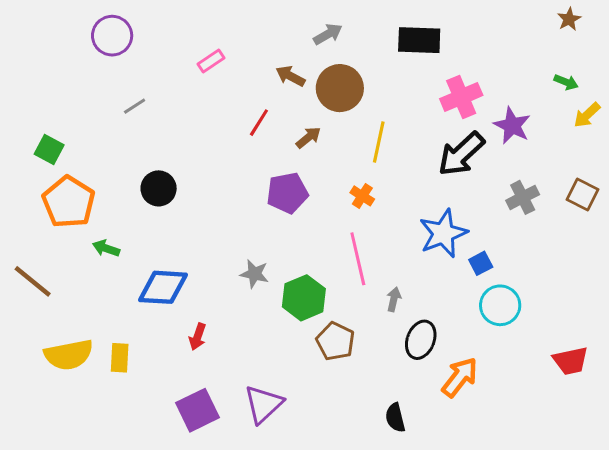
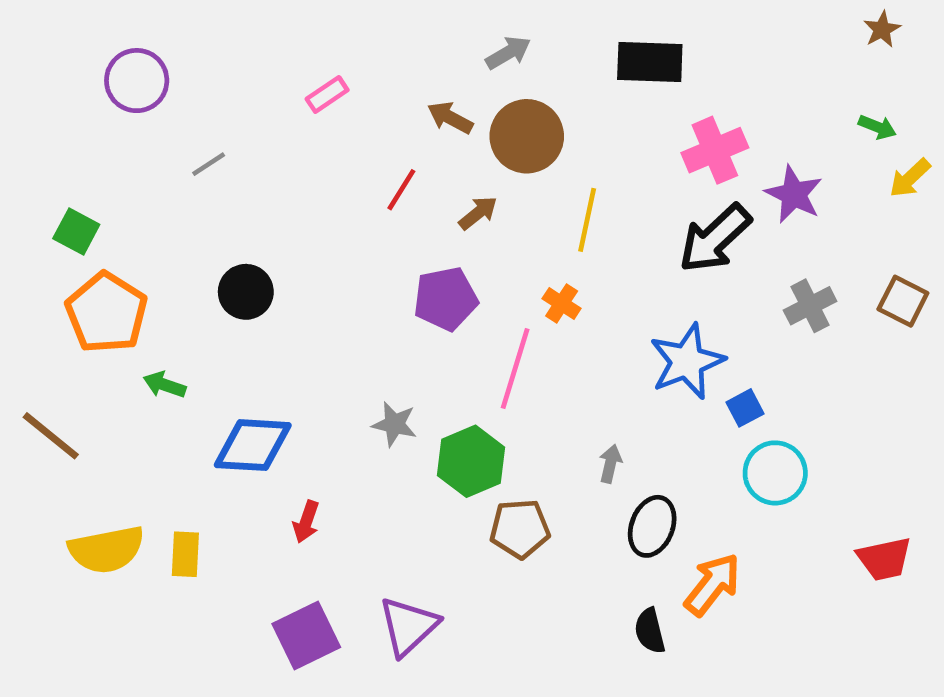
purple circle: (112, 36) -> (137, 81), moved
pink line: (358, 259) -> (515, 368), moved, turned 30
brown pentagon: (335, 341) -> (520, 529), turned -30
black semicircle: (395, 418) -> (650, 631), moved

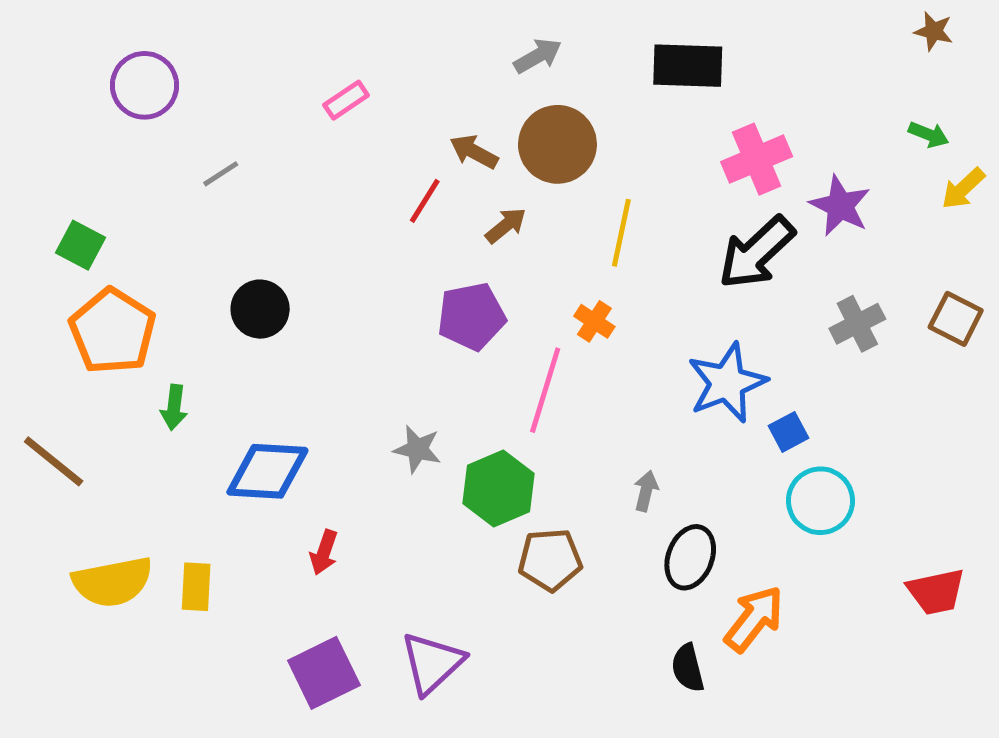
brown star: (882, 29) -> (934, 31), turned -30
brown arrow: (450, 118) -> (474, 152), moved
green arrow: (165, 385) -> (174, 407), turned -102

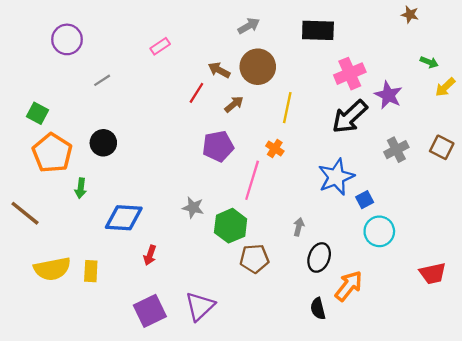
brown star: (934, 31) -> (410, 14), moved
black circle: (260, 309) -> (103, 143), moved

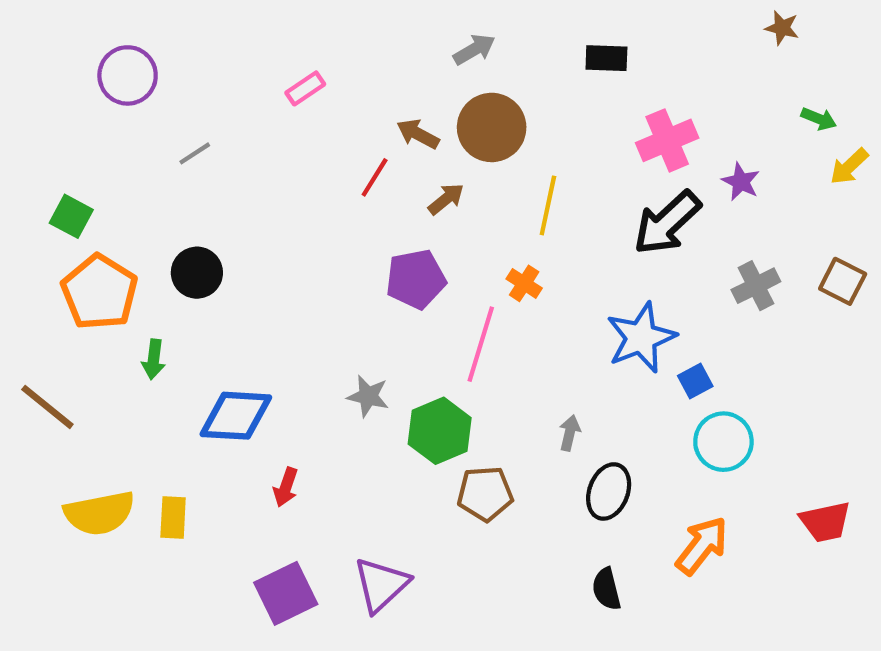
black rectangle: (318, 30) -> (606, 58), size x0.7
purple star: (388, 95) -> (741, 182), size x0.7
orange arrow: (349, 286) -> (702, 546), moved

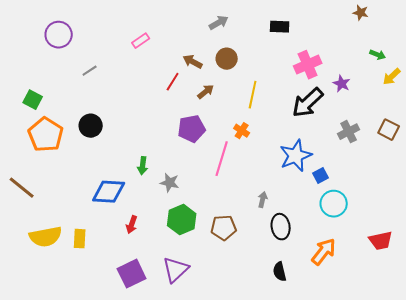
brown circle: (492, 127) -> (227, 59), size x0.7
green arrow: (154, 359) -> (143, 166), moved
green hexagon: (440, 431) -> (182, 220), moved
black ellipse: (609, 491) -> (281, 227), turned -30

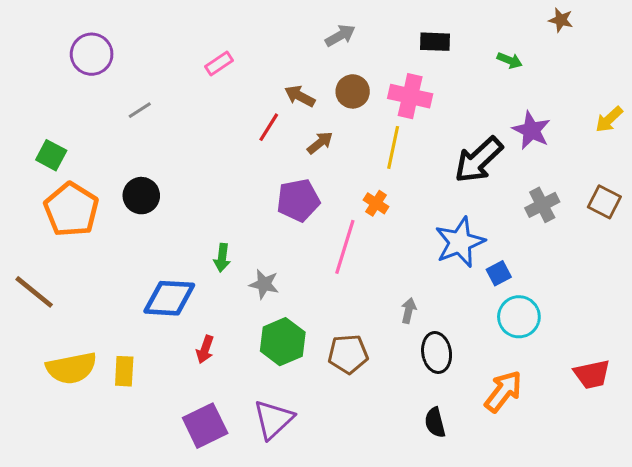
green arrow: (378, 55) -> (510, 60), moved
pink cross: (308, 65) -> (410, 96), moved, turned 36
purple star: (342, 84) -> (531, 130), size x1.4

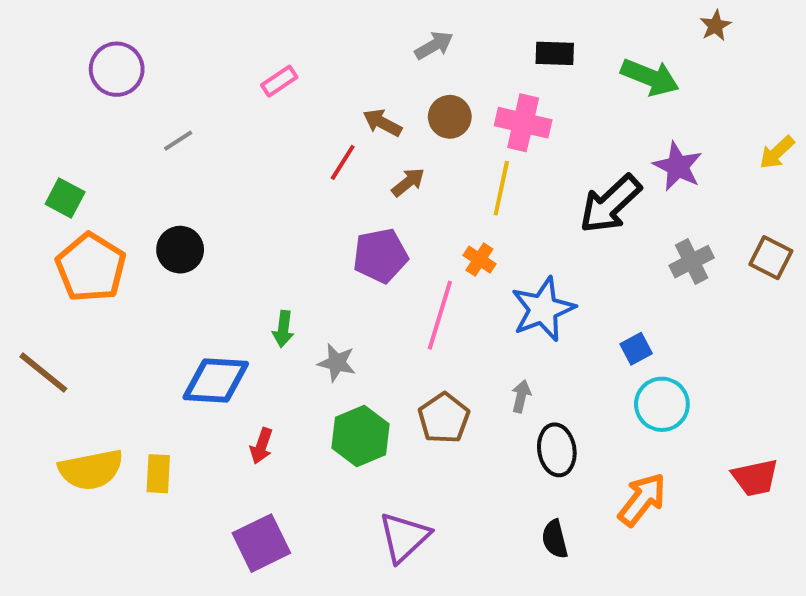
brown star: (561, 20) -> (715, 26), turned 30
green arrow: (510, 60) -> (650, 77), size x1.8
blue star: (460, 242) -> (543, 309), moved
brown pentagon: (348, 354) -> (444, 418), moved, turned -30
purple triangle: (273, 419) -> (404, 537), moved

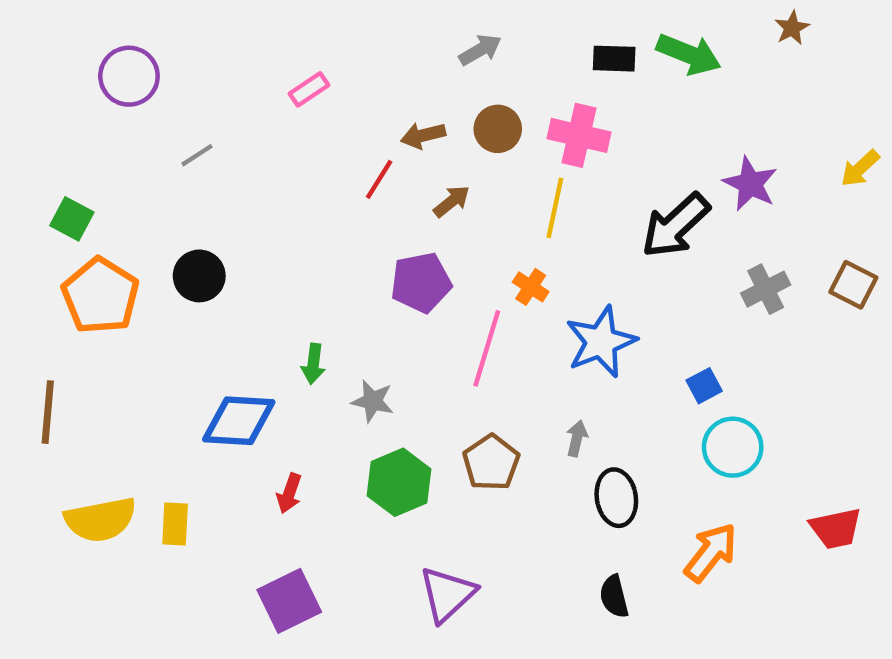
green arrow: (650, 77) -> (689, 54), moved
brown arrow: (382, 123) -> (423, 135), turned -42
brown line: (43, 373) -> (48, 412), turned 56

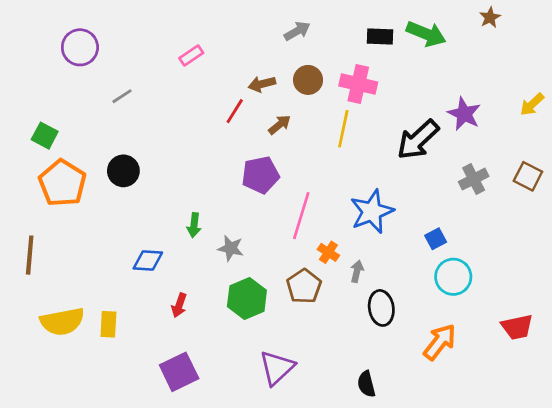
orange cross: (531, 287) -> (328, 252), moved
blue diamond: (239, 421) -> (148, 260), size x0.7
black semicircle: (614, 596) -> (366, 384), moved

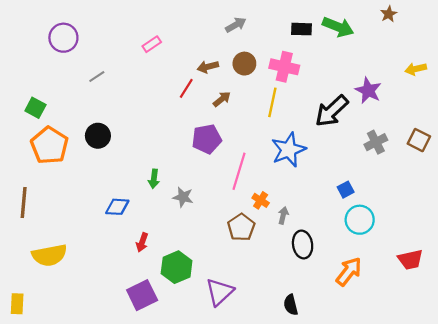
yellow arrow: (532, 104) -> (416, 69), moved, turned 30
blue star: (372, 212) -> (289, 150), moved
green hexagon: (247, 298) -> (177, 267), moved
yellow rectangle: (108, 324) -> (17, 304), moved

